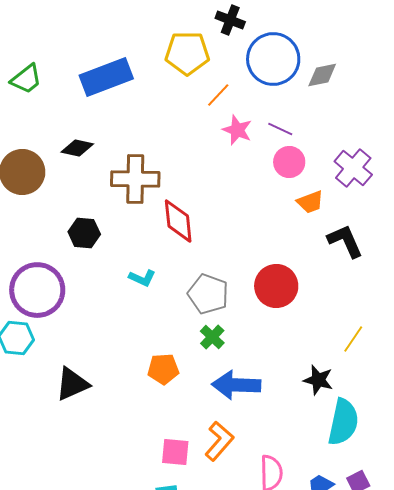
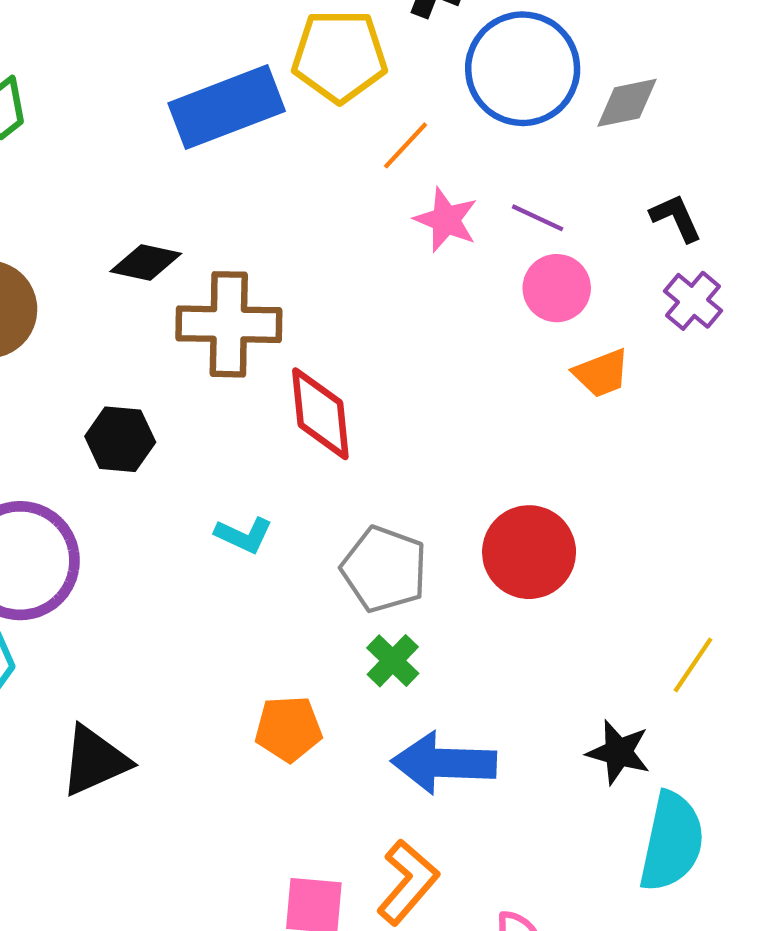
blue rectangle: (106, 77) -> (227, 107), moved
black diamond: (77, 148) -> (146, 263), moved
purple cross: (353, 168) -> (693, 301), size x0.7
black L-shape: (345, 241) -> (676, 218), moved, size x0.7

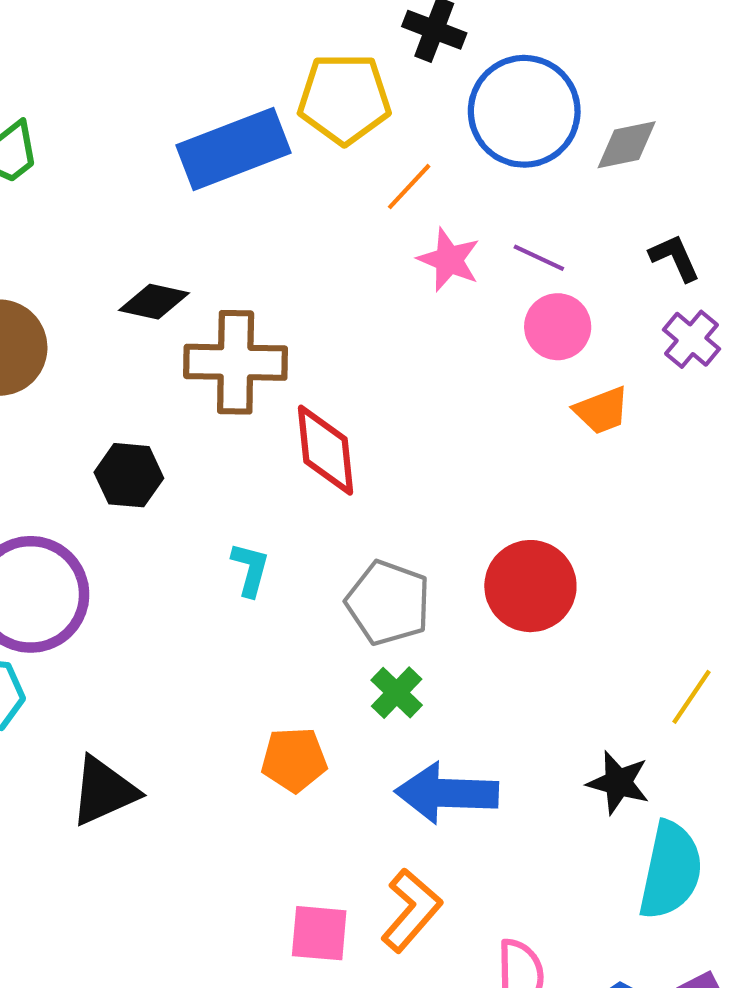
cyan L-shape: (244, 535) -> (250, 569), turned -100

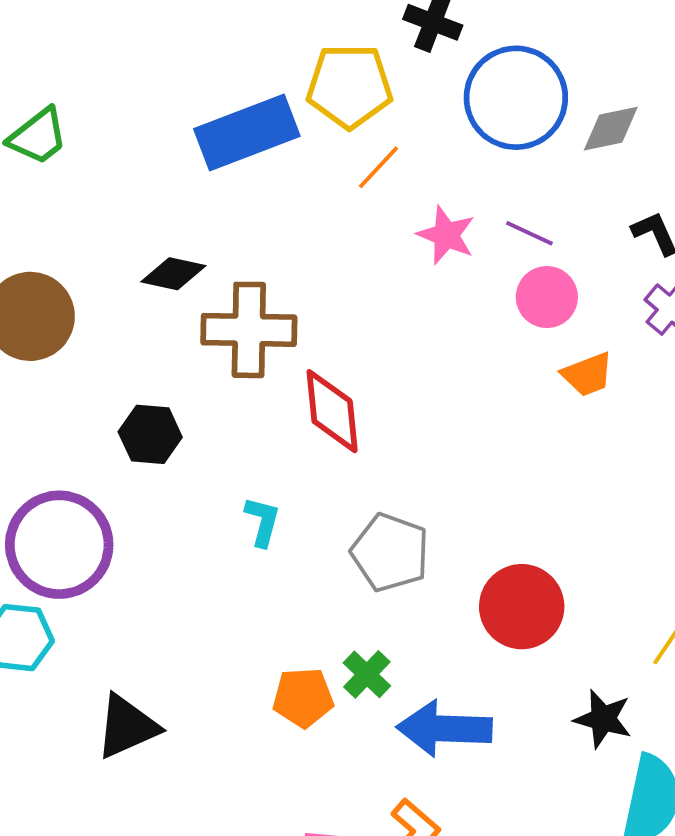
orange line: (409, 187) -> (379, 167), moved
red circle: (530, 586) -> (522, 607), moved
green cross: (397, 693) -> (367, 674), moved

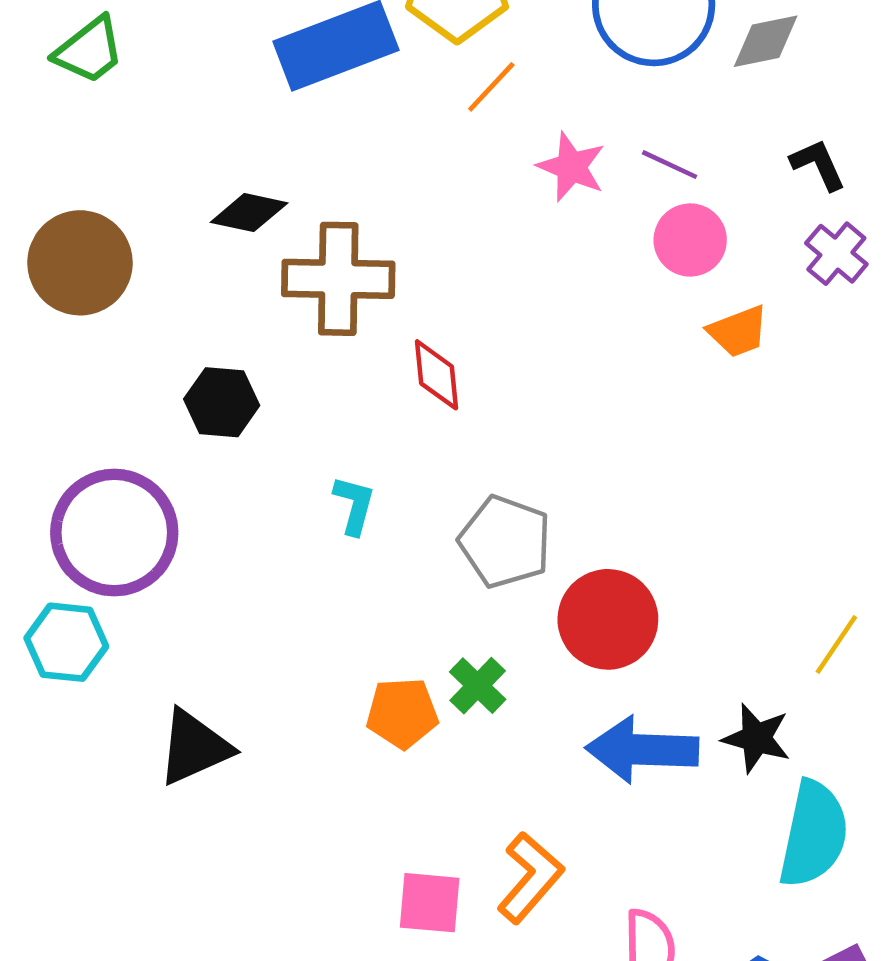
red diamond: (332, 411) -> (437, 375), size x0.7
red circle: (522, 607) -> (608, 619), moved
blue arrow: (444, 729) -> (642, 750), moved

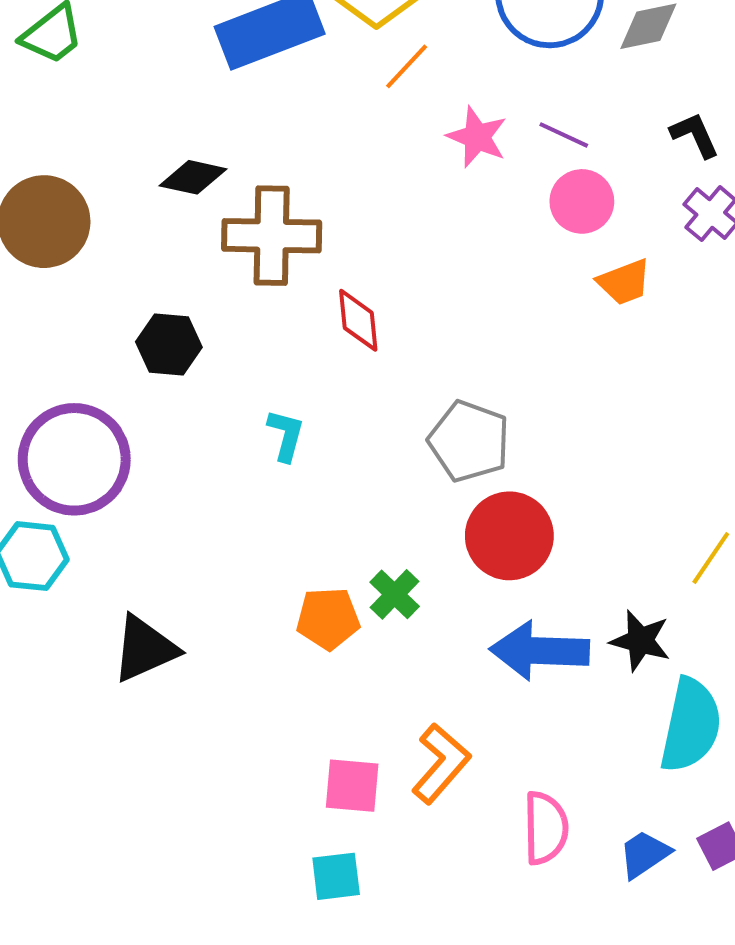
gray pentagon: (505, 542) -> (469, 441), moved

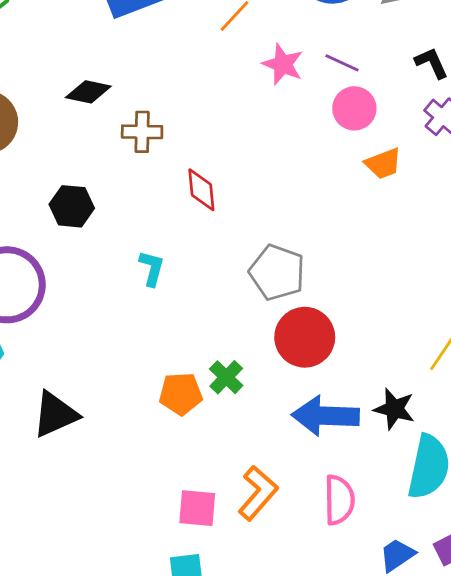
brown cross: (272, 236) -> (142, 132), size x0.6
pink semicircle: (546, 828) -> (339, 500), moved

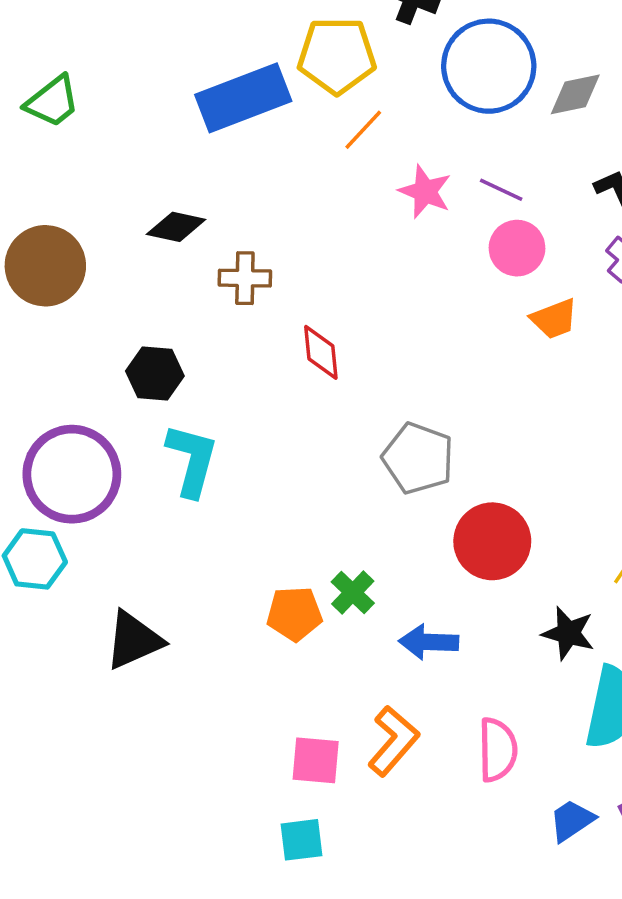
cyan L-shape: (152, 268) -> (192, 460), moved, size x1.6
red circle: (305, 337) -> (492, 541), moved
blue arrow: (325, 416) -> (429, 642), moved, size x0.7

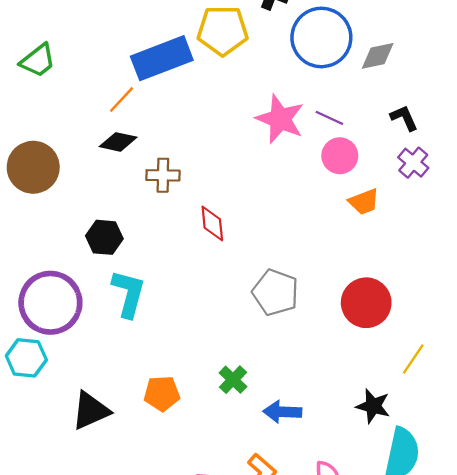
orange line: (363, 130) -> (122, 99), moved
pink star: (425, 192) -> (280, 119), size x1.4
red circle: (492, 541) -> (366, 303), moved
orange pentagon: (294, 614) -> (162, 393), moved

